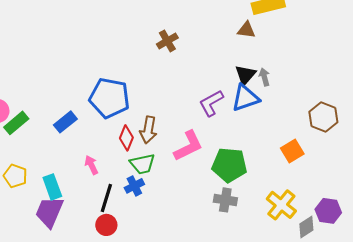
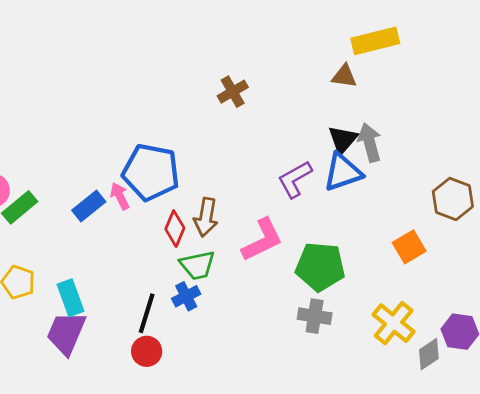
gray arrow: (264, 77) -> (370, 142), size x1.5
pink arrow: (91, 165) -> (120, 196), moved

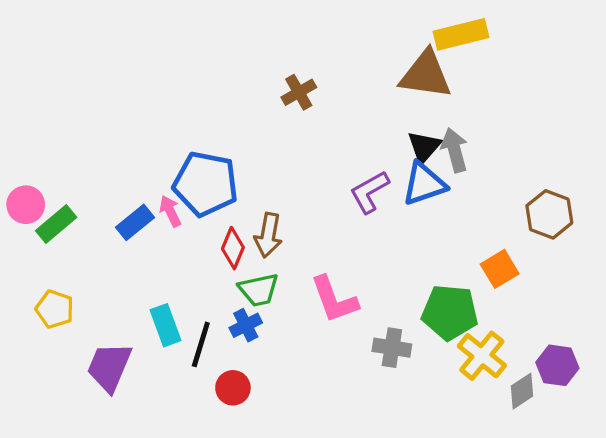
brown triangle: (344, 76) -> (426, 75), size x1.8
pink L-shape: (262, 240) -> (334, 299), moved, turned 96
green pentagon: (320, 267) -> (450, 312), moved
cyan rectangle: (70, 298) -> (165, 325), moved
red circle: (147, 351) -> (233, 388), moved

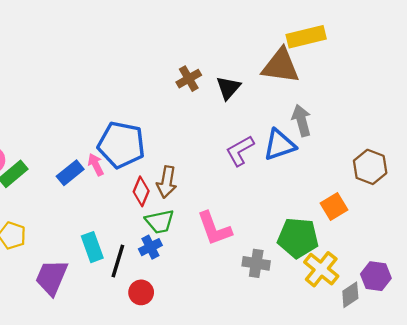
black triangle: (424, 147) -> (228, 88), moved

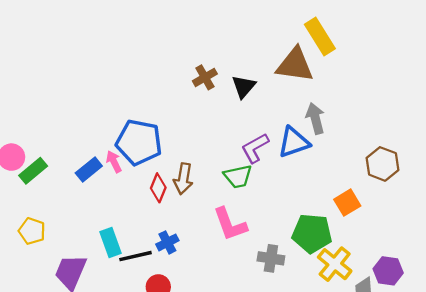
yellow rectangle: (306, 37) -> (320, 36), turned 72
green trapezoid: (160, 222) -> (238, 176), moved
black line: (118, 261) -> (135, 256), turned 60

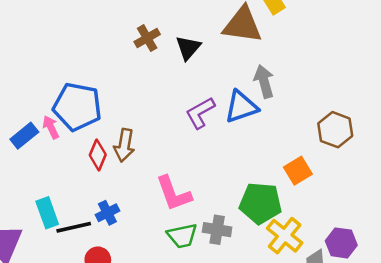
green trapezoid: (238, 176) -> (182, 236), moved

